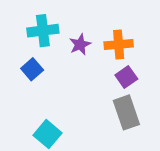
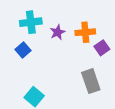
purple square: (126, 77) -> (102, 48), moved

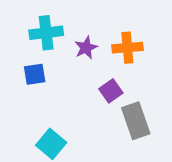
purple square: (102, 48) -> (111, 91), moved
blue square: (23, 50) -> (35, 74), turned 32

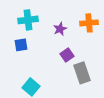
purple star: (86, 48) -> (60, 29), moved
orange cross: (127, 48) -> (89, 23), moved

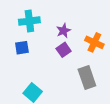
orange cross: (89, 23) -> (94, 42), moved, turned 30
purple square: (67, 55) -> (64, 50), moved

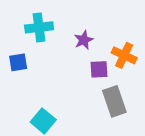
blue square: (22, 48) -> (18, 62), moved
purple square: (64, 50) -> (99, 69), moved, turned 32

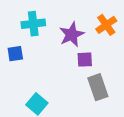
purple star: (84, 40) -> (72, 34), size x1.5
orange cross: (124, 55) -> (106, 25), moved, turned 30

